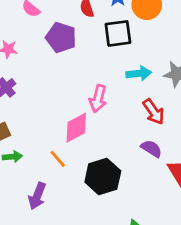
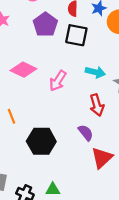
black square: (118, 33) -> (76, 35), moved
pink diamond: (76, 128) -> (23, 70), moved, turned 35

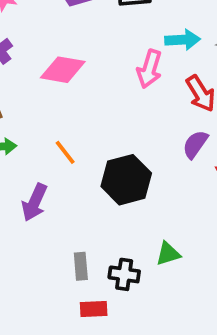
pink arrow: (58, 81) -> (149, 69), moved
purple semicircle: (86, 133) -> (195, 144), turned -90

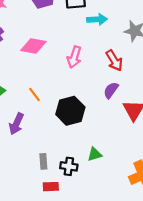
cyan arrow: (183, 40) -> (97, 19), moved
pink arrow: (149, 69) -> (74, 57), moved

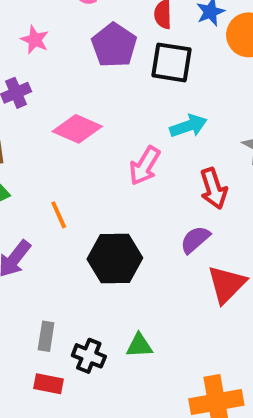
cyan arrow: (97, 19) -> (188, 126), moved, turned -30

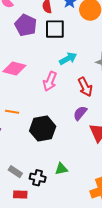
orange line: (59, 215) -> (12, 112), turned -48
gray rectangle: (46, 336) -> (15, 172), turned -56

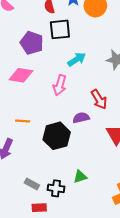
purple pentagon: (26, 25) -> (32, 43), moved
red arrow: (85, 87) -> (99, 99), moved
purple semicircle: (80, 113) -> (81, 118), moved, turned 42

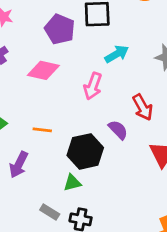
purple semicircle: (81, 118) -> (118, 130), turned 56
green triangle: (80, 177) -> (72, 183), moved

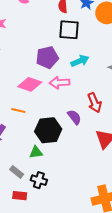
purple pentagon: (60, 29) -> (47, 57), moved, turned 30
pink diamond: (43, 70) -> (30, 84), moved
pink arrow: (93, 86) -> (59, 83), turned 60

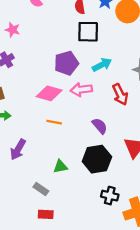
red arrow: (94, 103) -> (120, 94), moved
orange line: (18, 111) -> (54, 122), moved
black hexagon: (48, 130) -> (97, 159), moved
black cross: (39, 180) -> (110, 196), moved

